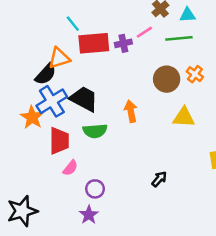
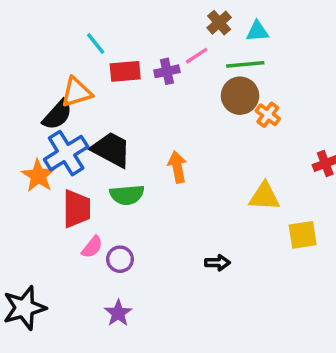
red rectangle: (94, 43) -> (125, 71), size x0.7
brown circle: (167, 79) -> (240, 96), moved
yellow triangle: (184, 117) -> (264, 197), moved
black arrow: (159, 179) -> (217, 263), turned 49
purple circle: (95, 189) -> (120, 259), moved

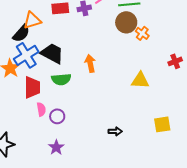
yellow square: (303, 235) -> (162, 124), moved
pink semicircle: (92, 247) -> (41, 109), turned -48
black arrow: (217, 263) -> (115, 131), moved

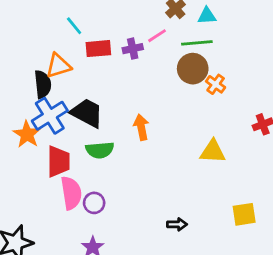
black semicircle: (21, 33) -> (43, 84), turned -48
pink semicircle: (41, 109) -> (71, 193), size x1.6

